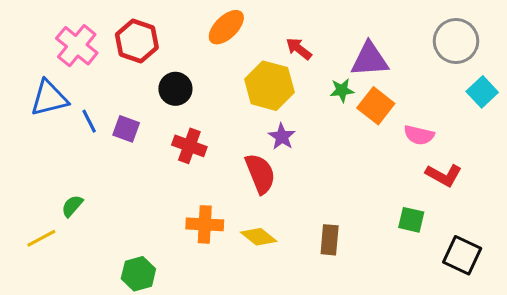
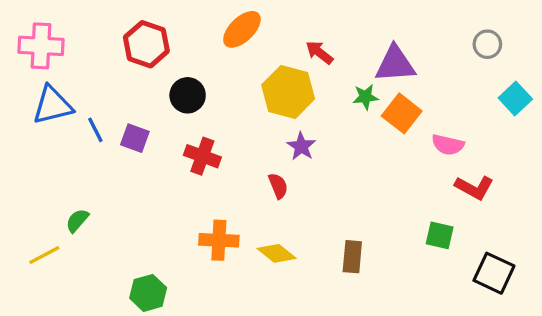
gray circle: (456, 41) -> (487, 44), size x0.6
pink cross: (77, 46) -> (41, 46), moved, turned -36
red semicircle: (260, 174) -> (278, 186), size x0.6

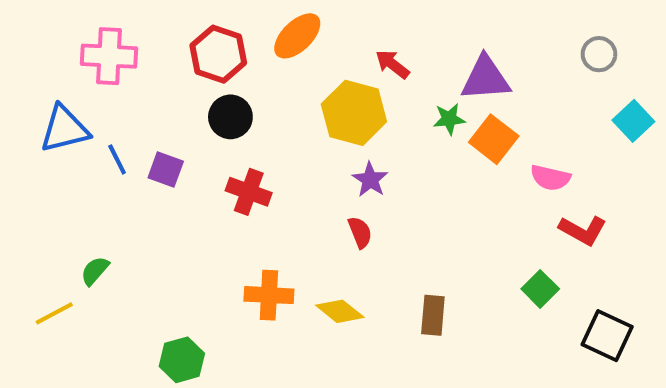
red hexagon: (146, 44) -> (218, 54), moved
pink cross: (41, 46) -> (109, 56), moved
red semicircle: (278, 186) -> (360, 232), moved
green square: (440, 235) -> (540, 289), turned 32

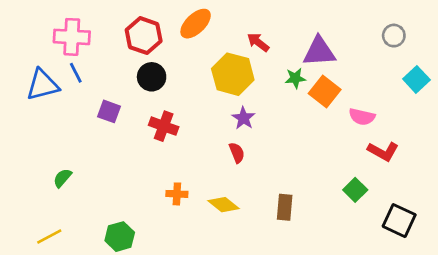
blue line: (117, 159) -> (76, 73), moved
orange cross: (269, 295) -> (177, 194), size x0.7
yellow line: (54, 313) -> (49, 237), moved

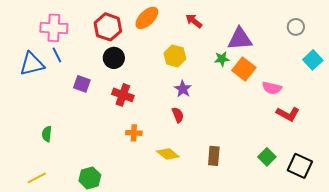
red arrow: (258, 42) -> (194, 21), moved
yellow hexagon: (233, 74) -> (175, 56), size x0.7
green semicircle: (62, 178) -> (47, 134), turned -35
green square: (355, 190) -> (267, 157), moved
orange cross: (177, 194) -> (134, 133), moved

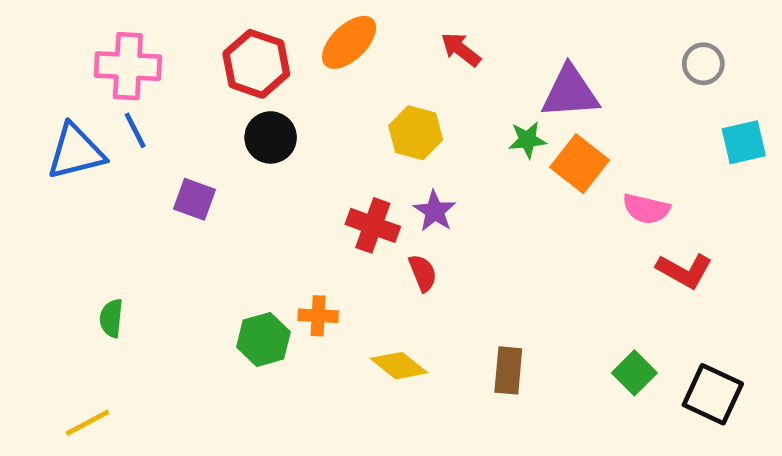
cyan square: (313, 60) -> (744, 142), turned 30
red cross: (123, 95) -> (373, 225), moved
green hexagon: (90, 178) -> (263, 340), moved

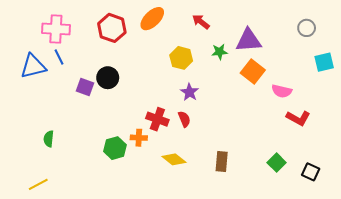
black circle: (271, 137) -> (108, 78), moved
green star: (527, 140) -> (220, 52), moved
red cross: (373, 225) -> (157, 119), moved
black square: (713, 394) -> (311, 172), size x0.7

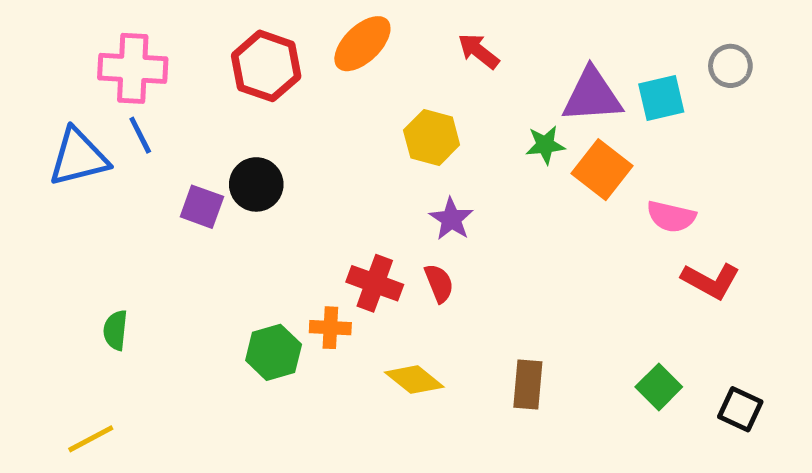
green star: (220, 52) -> (545, 145), moved
cyan square: (324, 62) -> (661, 98), moved

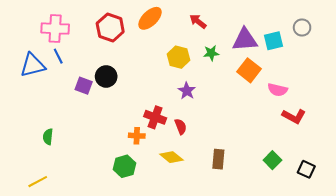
green star: (545, 145) -> (211, 53), moved
red semicircle: (439, 283) -> (181, 126), moved
green hexagon: (274, 352) -> (124, 166), moved

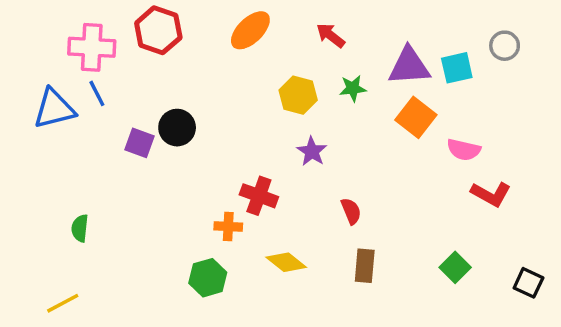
red hexagon: (110, 27) -> (158, 30), moved
red semicircle: (181, 126) -> (351, 211), moved
black square: (306, 169) -> (528, 283), moved

